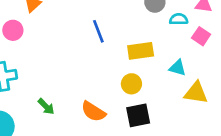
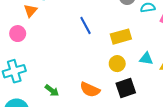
cyan triangle: (177, 68) -> (146, 59), moved

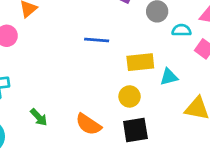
blue line: (85, 25) -> (97, 40), turned -66
cyan triangle: (146, 59) -> (169, 77), moved, turned -32

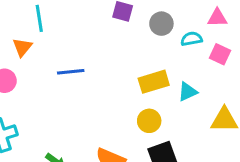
blue line: (97, 40) -> (71, 72), moved

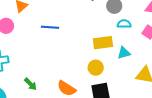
cyan semicircle: (191, 39) -> (124, 24), moved

